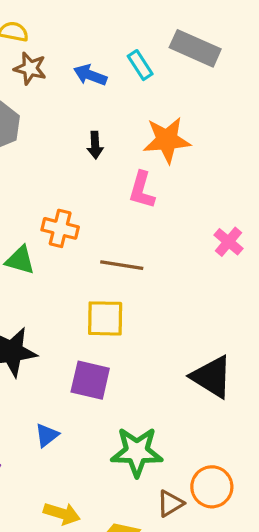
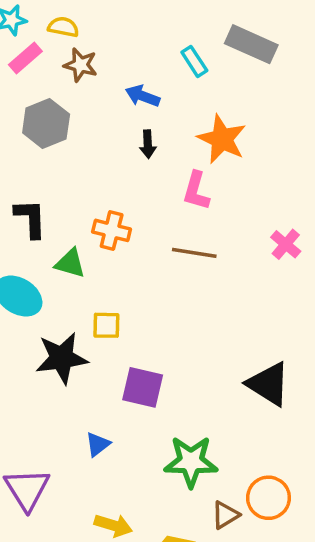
blue arrow: (90, 75) -> (143, 96), moved
orange star: (167, 140) -> (222, 139), turned 30
brown line: (122, 265) -> (194, 253), moved
yellow square: (105, 318) -> (106, 325), moved, size x0.7

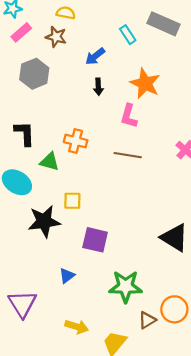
yellow semicircle: (63, 27) -> (66, 13), moved
blue arrow: (143, 96) -> (95, 56), turned -60

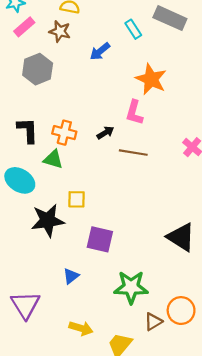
black arrow: (98, 87) -> (105, 133), moved, turned -119
orange cross: (76, 141) -> (64, 133), moved

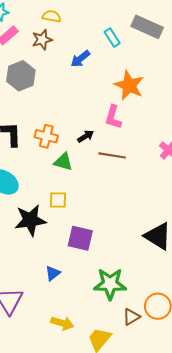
brown star: (60, 31) -> (42, 40), turned -30
green triangle: (53, 159) -> (63, 162), moved

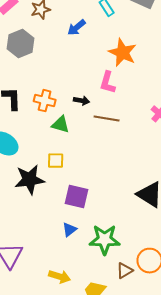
black arrow: (86, 136) -> (82, 101), turned 42
blue triangle: (53, 273) -> (70, 230), moved

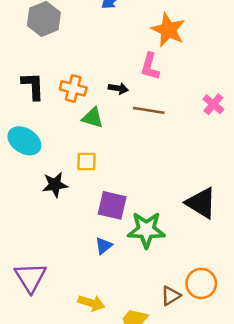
black star: (30, 180) -> (55, 185), size x0.7
green star: (105, 240) -> (146, 230), moved

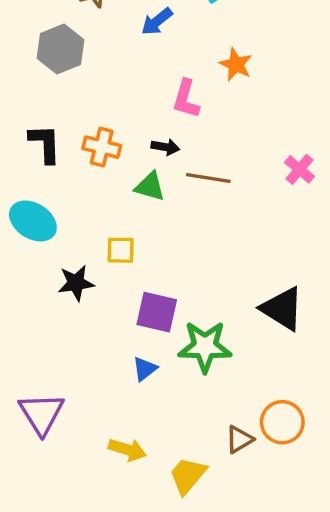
orange star: (168, 30) -> (236, 64), size x0.7
pink L-shape: (150, 66) -> (186, 99), moved
green triangle: (93, 118) -> (150, 187), moved

